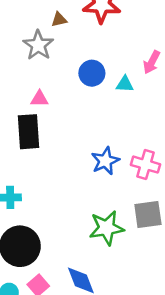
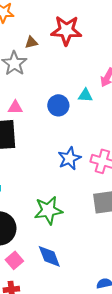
blue circle: (92, 73) -> (58, 105), moved
green star: (107, 228) -> (48, 210), moved

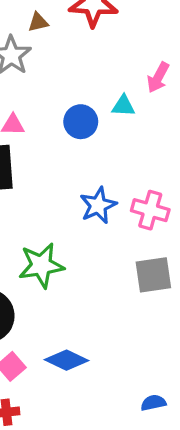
green star: (48, 210) -> (41, 265), moved
blue diamond: (49, 256) -> (67, 360), turned -44

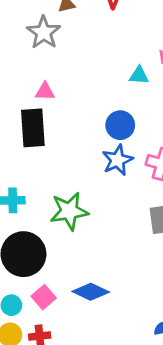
blue circle: (81, 122) -> (120, 125), moved

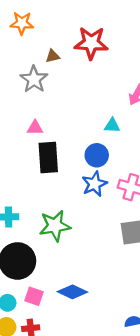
cyan triangle: (139, 75) -> (112, 126), moved
black rectangle: (33, 128) -> (48, 157), moved
pink square: (44, 297) -> (34, 296), turned -30

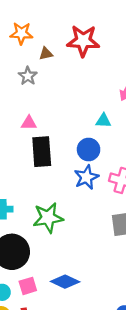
orange star: (22, 23) -> (21, 33), moved
gray star: (34, 79) -> (28, 76), size x0.7
pink square: (34, 296) -> (28, 286), turned -36

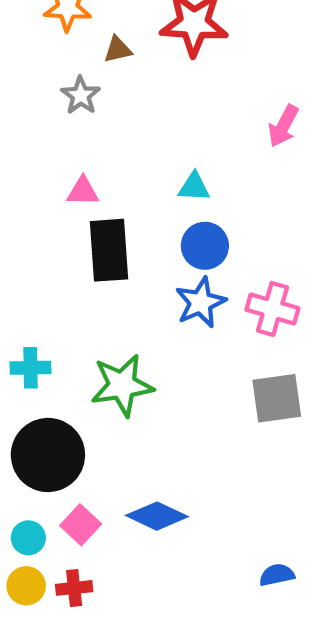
cyan triangle: (103, 121) -> (194, 187), moved
pink square: (28, 286) -> (81, 525), turned -30

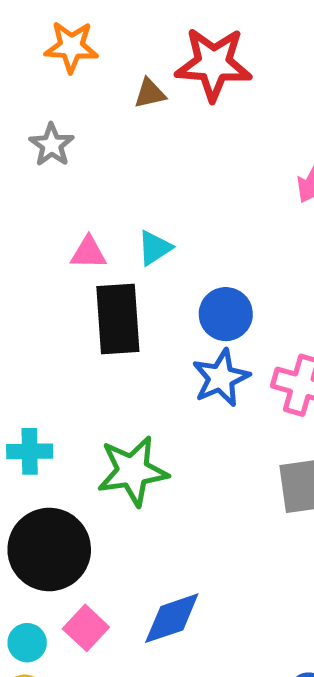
brown triangle: (118, 50) -> (150, 93), moved
gray star: (81, 95) -> (52, 145), moved
cyan triangle: (194, 187) -> (155, 248), moved, turned -36
blue diamond: (157, 516) -> (172, 618), turned -44

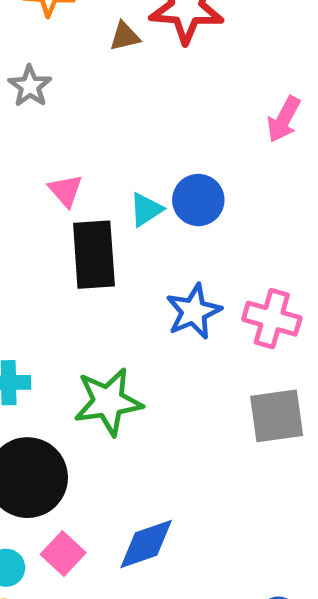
cyan triangle: (155, 248) -> (146, 209), moved
pink triangle: (88, 253) -> (65, 191), turned 48
blue circle: (226, 314) -> (198, 200), moved

